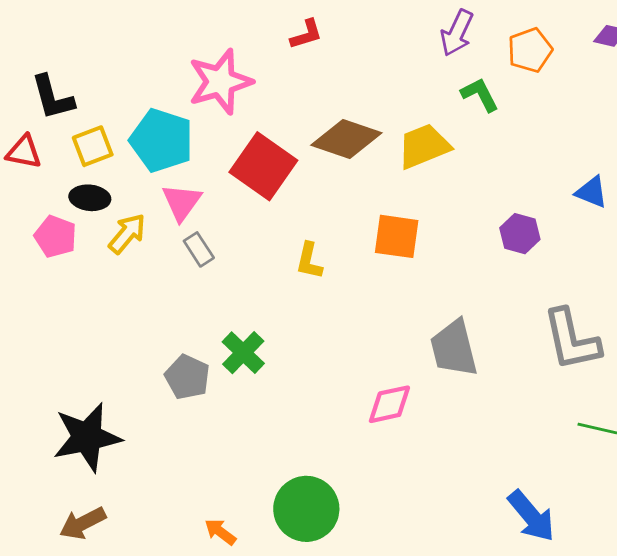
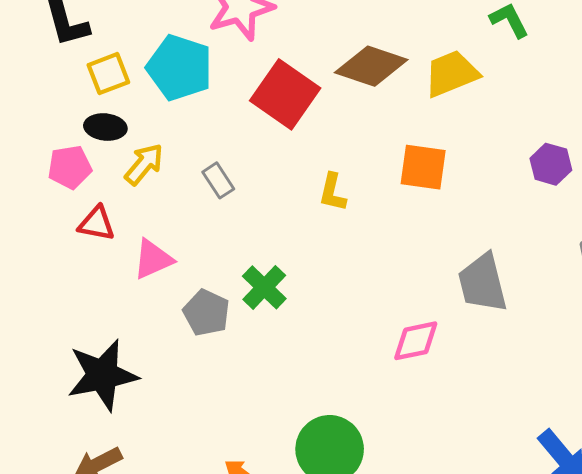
red triangle: (24, 152) -> (96, 224), moved
pink triangle: (182, 202) -> (153, 259), moved, turned 30
pink pentagon: (55, 236) -> (70, 167), turned -30

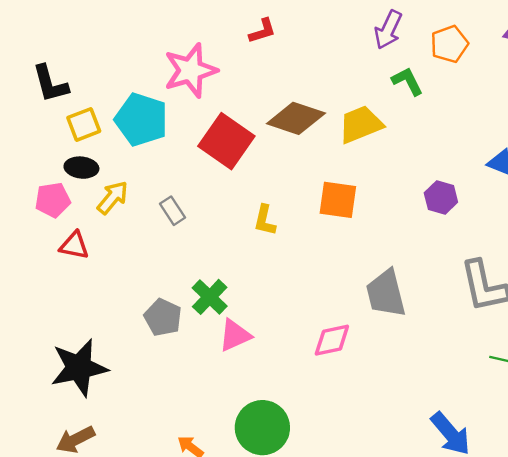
pink triangle: (153, 259) -> (235, 335), moved

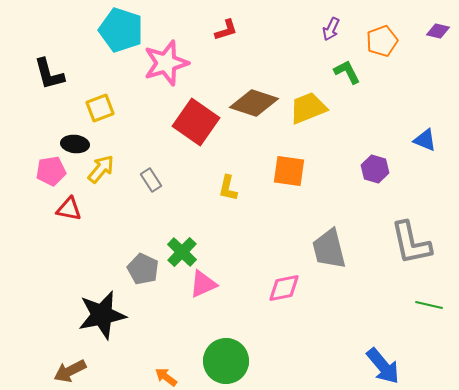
purple arrow: (388, 30) -> (331, 29), size x0.7
cyan pentagon: (141, 120) -> (121, 30), moved
yellow square: (84, 124) -> (100, 108), moved
black star: (79, 368) -> (102, 315), moved

